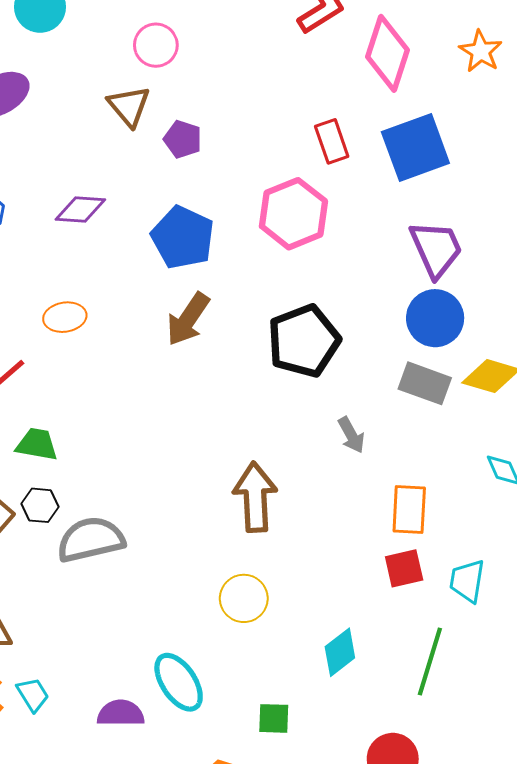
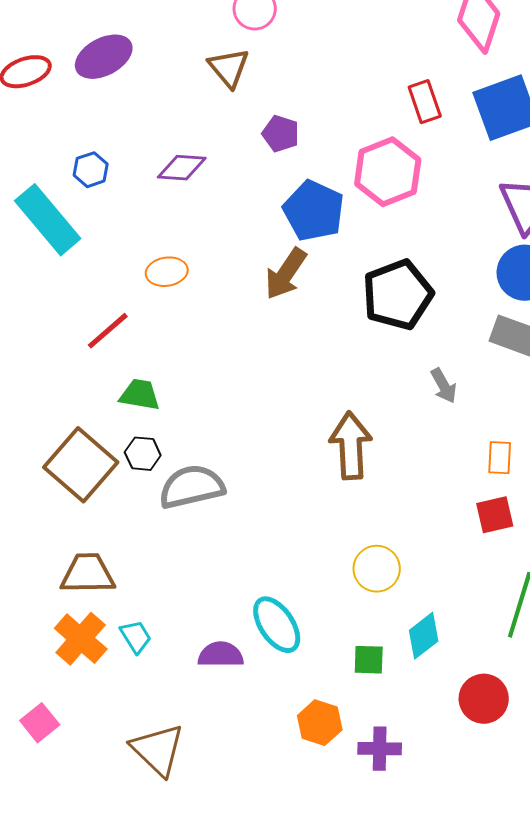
purple pentagon: (183, 139) -> (281, 134), moved
blue pentagon: (183, 237) -> (314, 211), moved
orange rectangle: (409, 509) -> (500, 458), size x0.7
yellow circle: (244, 598) -> (377, 569), moved
cyan diamond: (340, 652) -> (424, 636), moved

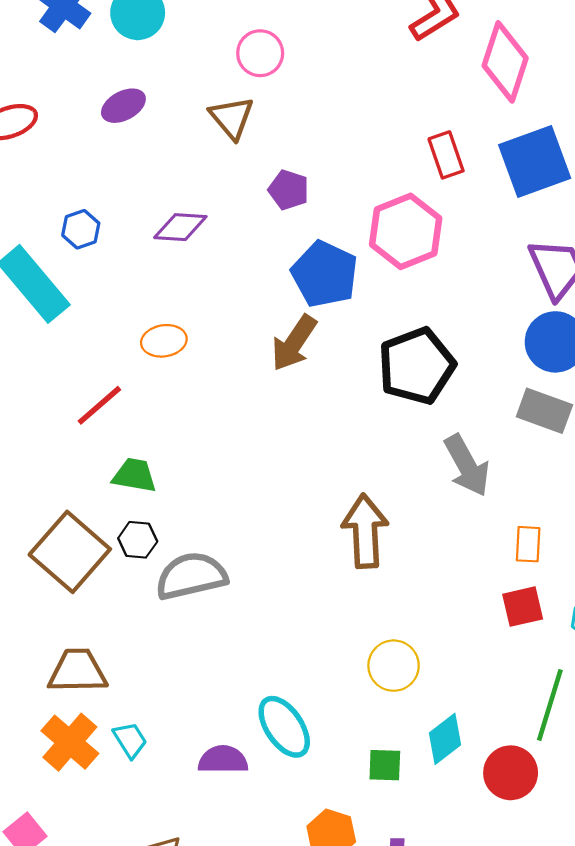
purple ellipse: (104, 57) -> (123, 106), moved, size x0.7
gray arrow: (444, 386) -> (467, 465), size x1.6
red circle: (484, 699) -> (511, 773), moved

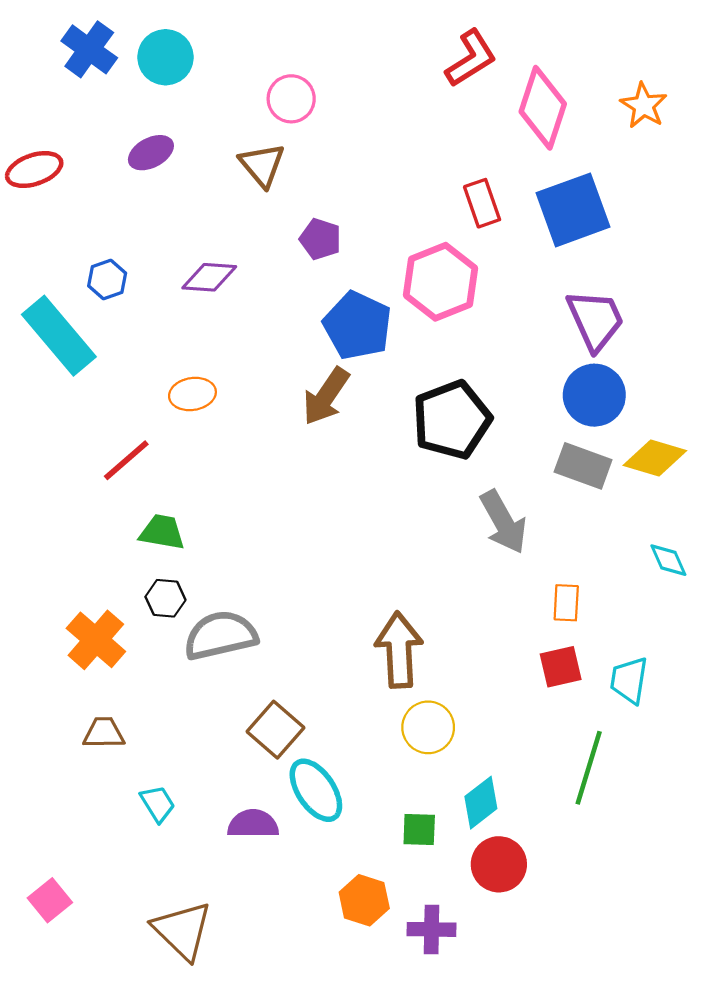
brown arrow: (365, 531) -> (399, 650), moved
brown square: (70, 552) -> (276, 730), moved, size x0.7
brown trapezoid: (78, 671) -> (104, 733), size x0.7
orange cross: (70, 742) -> (96, 640), moved
red circle: (511, 773) -> (499, 864), moved

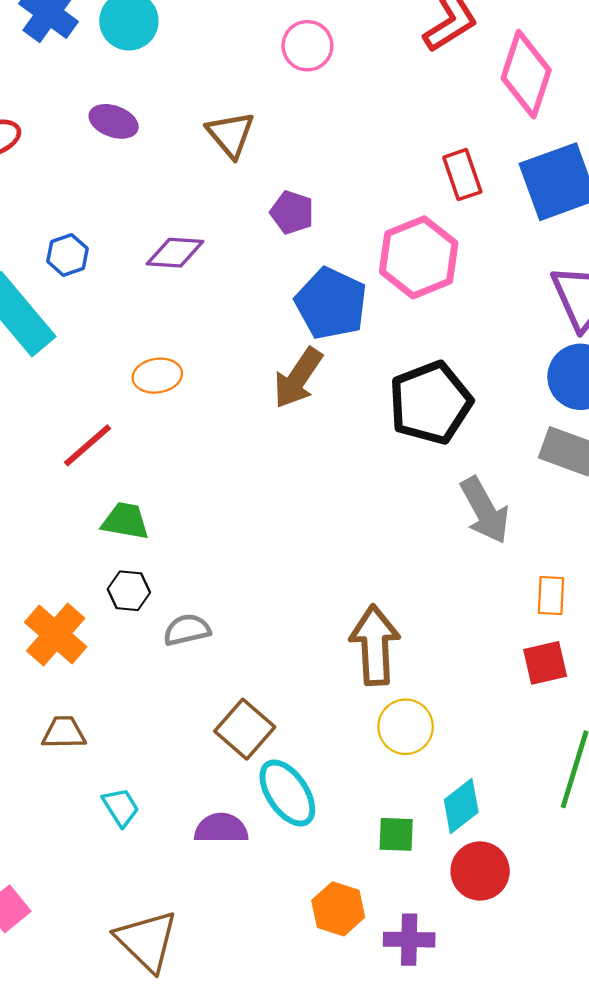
pink circle: (291, 99) -> (307, 46), moved
purple ellipse: (151, 153) -> (114, 121), turned 48
gray semicircle: (220, 635) -> (187, 630), size x0.6

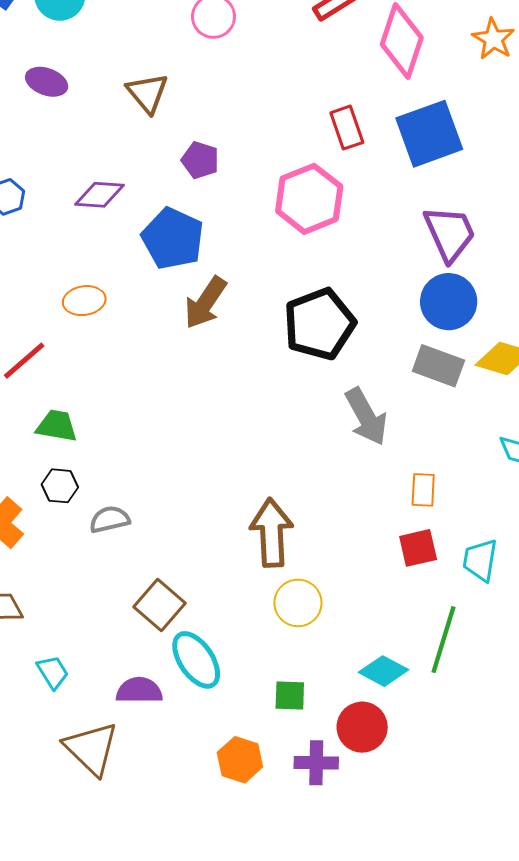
blue pentagon: (331, 303) -> (173, 239), moved
cyan diamond: (461, 806) -> (383, 671), moved, turned 66
purple cross: (409, 940) -> (316, 763), moved
brown triangle: (147, 941) -> (91, 748), moved

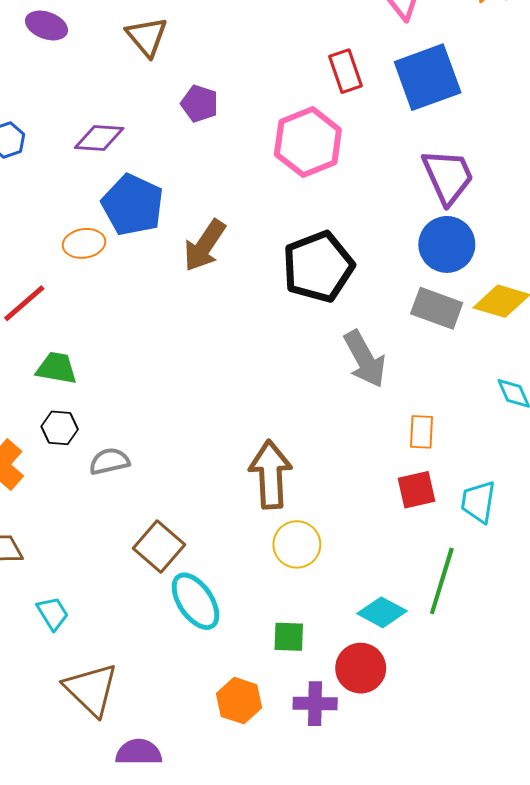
blue pentagon: (173, 239) -> (133, 205), moved
purple semicircle: (139, 690) -> (139, 752), moved

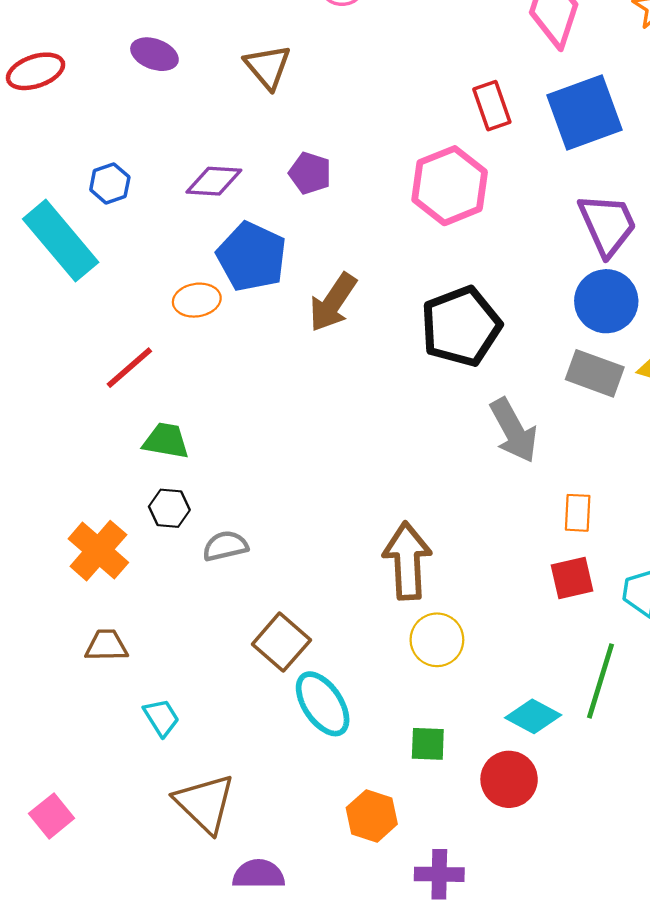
purple pentagon: (200, 104) -> (310, 173), moved
purple cross: (315, 704) -> (439, 874), moved

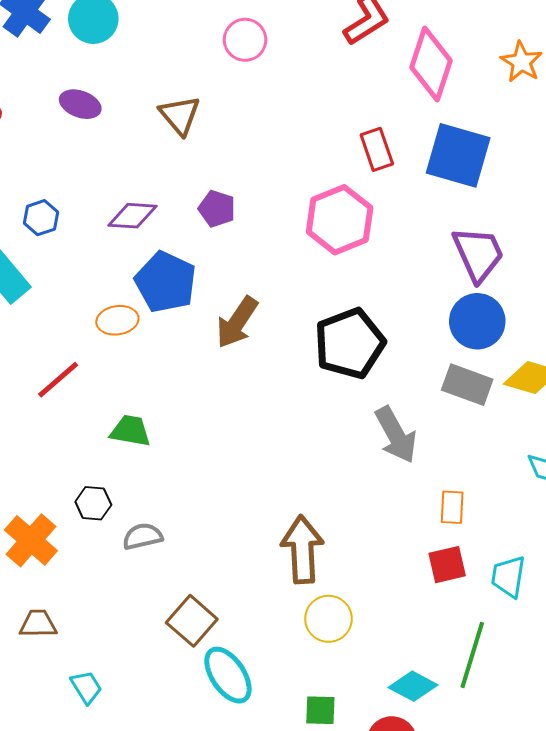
blue square: (585, 112) -> (458, 155), turned 36
green trapezoid: (166, 441) -> (130, 431), moved

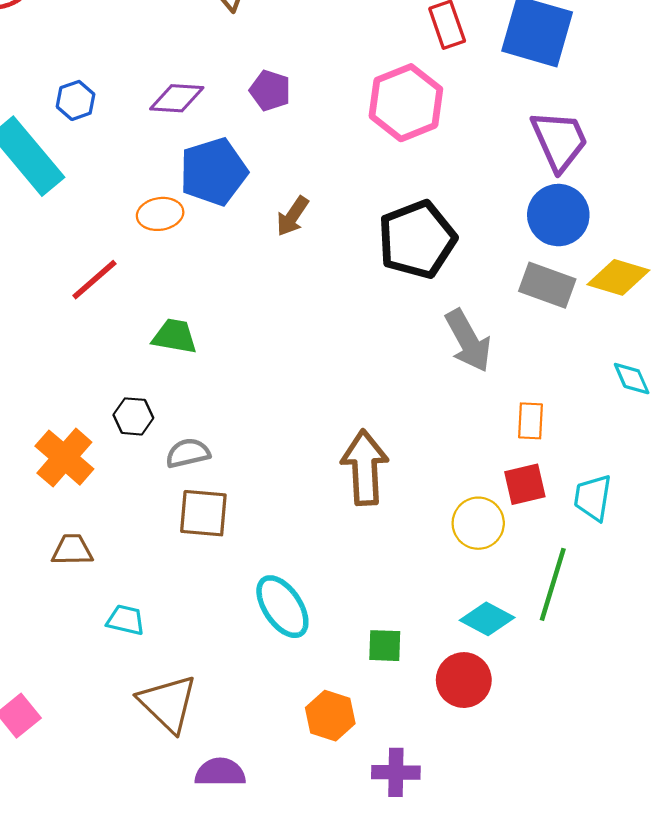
blue pentagon: (166, 282) -> (213, 172), turned 30
brown arrow: (237, 322) -> (292, 216), size x0.7
yellow circle: (329, 619) -> (478, 523), moved
brown square: (192, 621) -> (203, 513), moved, turned -36
cyan trapezoid: (86, 687) -> (126, 620), turned -45

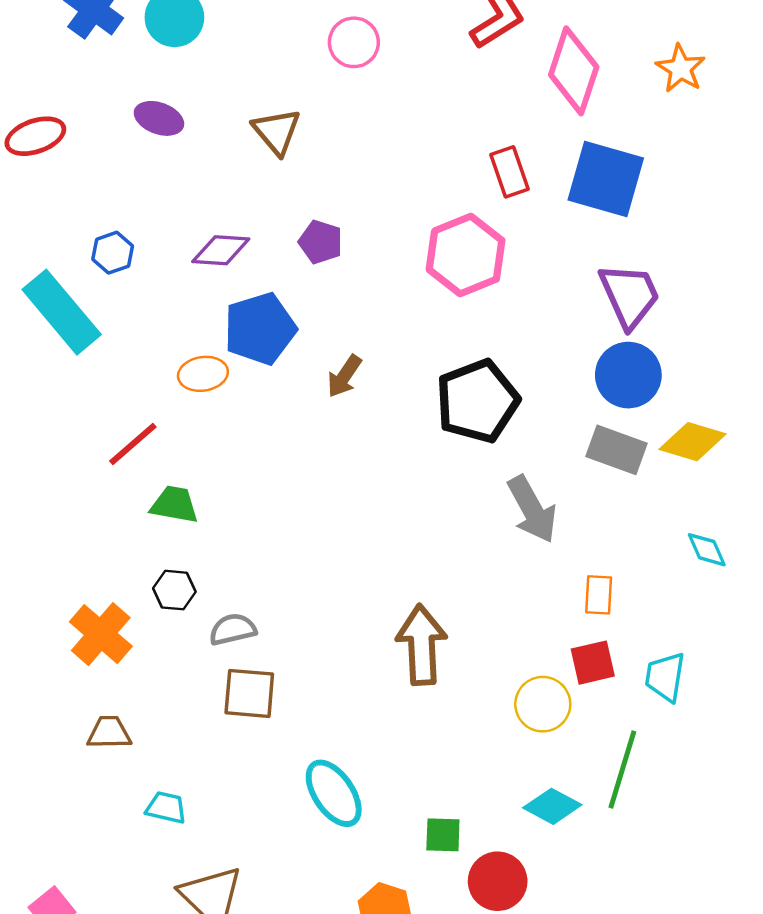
green trapezoid: (175, 336) -> (174, 505), moved
red circle: (464, 680) -> (498, 881), moved

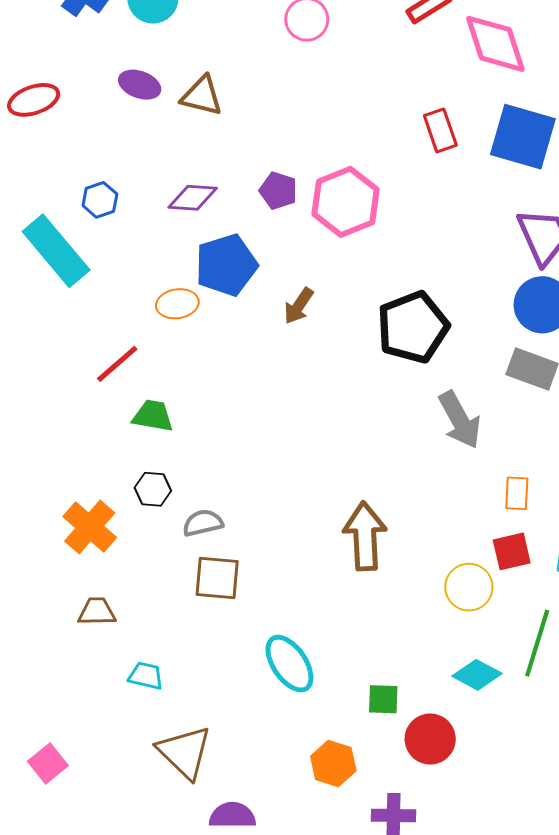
pink diamond: (574, 71) -> (495, 44), turned -36
brown triangle: (277, 131) -> (202, 96), moved, turned -36
pink hexagon: (466, 255) -> (346, 202), moved

